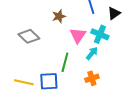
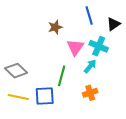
gray diamond: (29, 36) -> (16, 71), moved

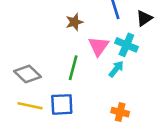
green line: (62, 76) -> (73, 68), moved
orange cross: (90, 93) -> (120, 112), moved, turned 32

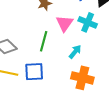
cyan arrow: (116, 69) -> (75, 52), moved
orange cross: (120, 112) -> (82, 78), size x1.5

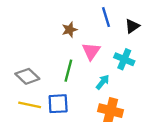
cyan cross: (88, 22) -> (124, 59), moved

